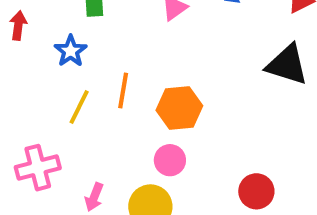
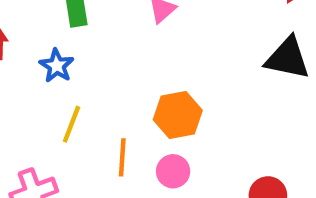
orange line: (123, 91) -> (122, 157), moved

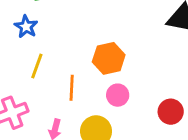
pink circle: (173, 171) -> (118, 95), moved

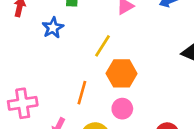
yellow line: (37, 66) -> (103, 46), moved

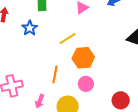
yellow line: (103, 46) -> (68, 39), turned 30

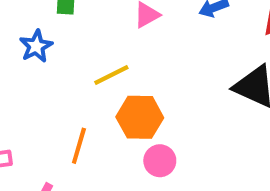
pink circle: (86, 84) -> (160, 161), moved

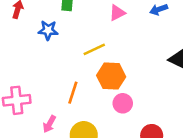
blue star: (36, 46) -> (48, 30), turned 30

